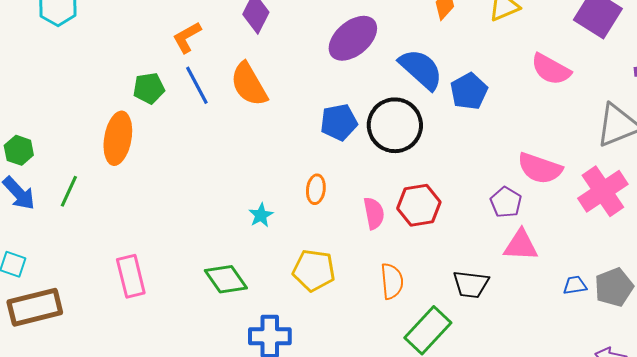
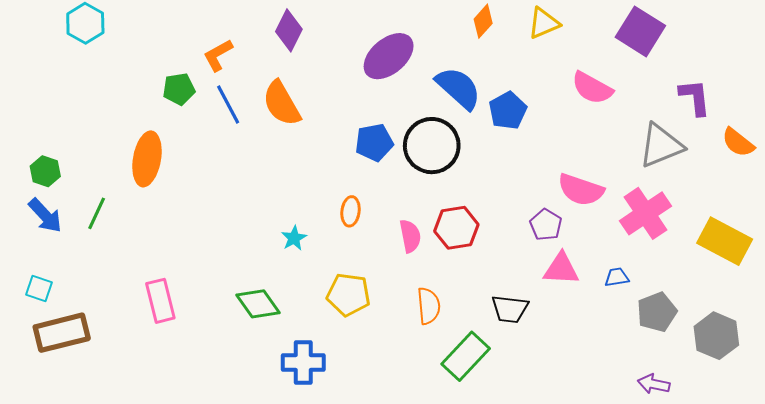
green pentagon: (149, 88) -> (179, 89), moved
blue trapezoid: (575, 285) -> (617, 277), moved

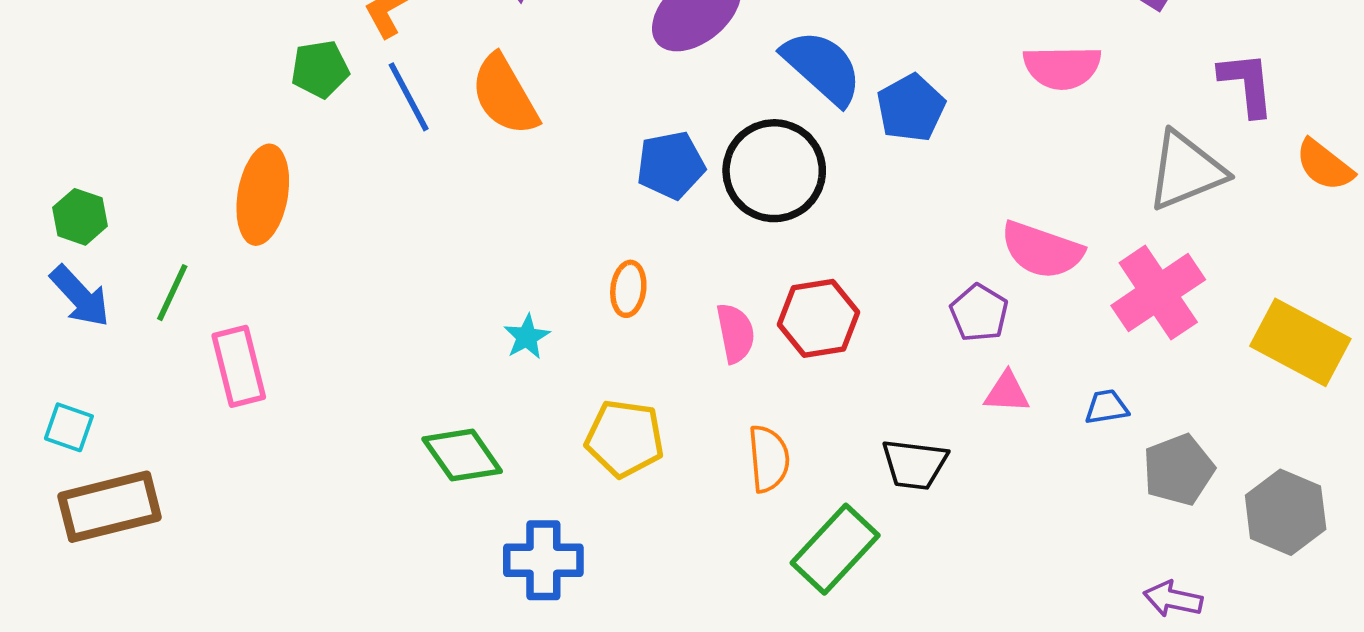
pink semicircle: (592, 88) -> (1062, 67), turned -30
pink triangle: (561, 269) -> (1007, 392), size x0.7
pink rectangle: (160, 301) -> (239, 366), moved

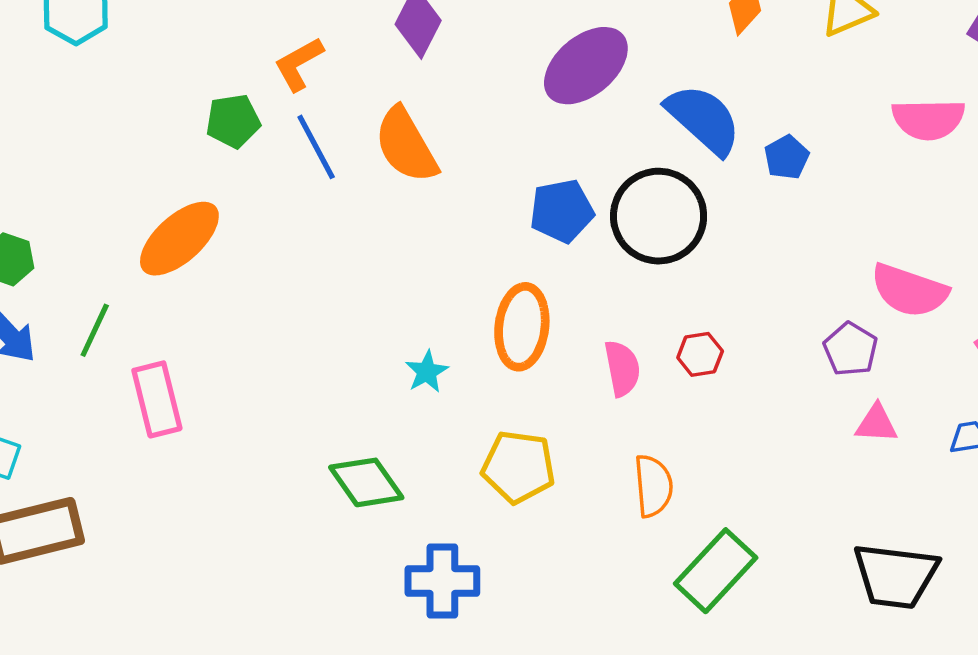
blue pentagon: (911, 108) -> (787, 157), size x0.7
orange ellipse: (263, 195) -> (179, 239), turned 38
orange ellipse: (628, 289) -> (522, 327), size x1.6
red hexagon: (818, 318) -> (700, 354), size x0.6
black trapezoid: (915, 464) -> (895, 576), moved, size x1.4

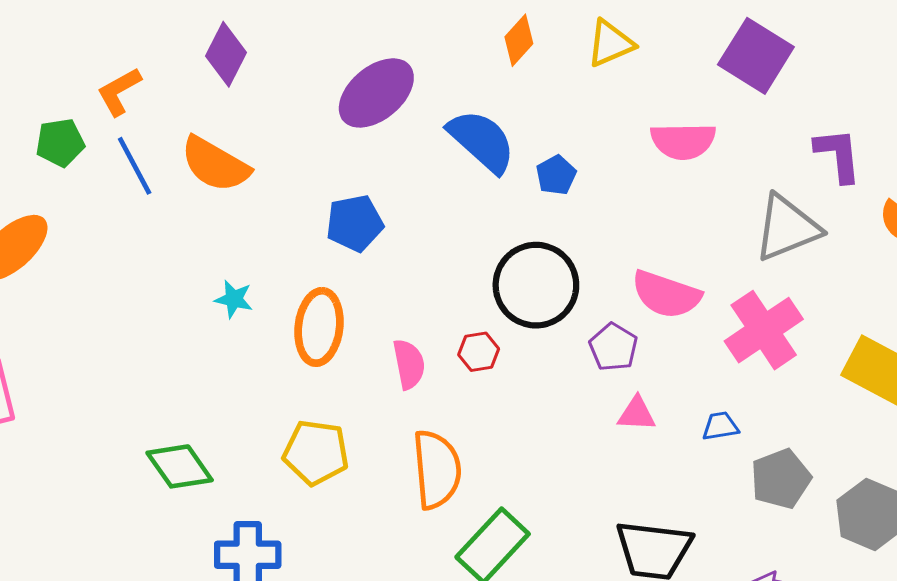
orange semicircle: (406, 145) -> (215, 164), turned -30
black circle: (659, 216) -> (536, 285), moved
cyan star: (427, 372) -> (234, 299), moved, turned -30
orange semicircle: (653, 486) -> (437, 470), size x1.4

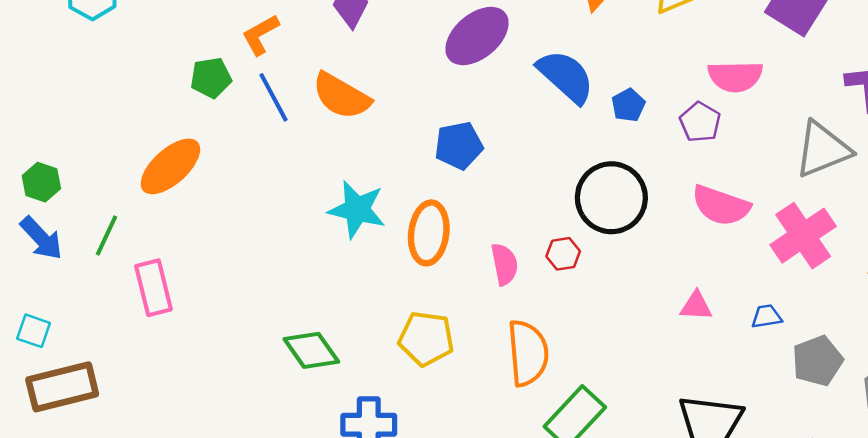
cyan star: (234, 299) -> (357, 209), size x1.8
purple pentagon: (613, 347) -> (700, 122), moved

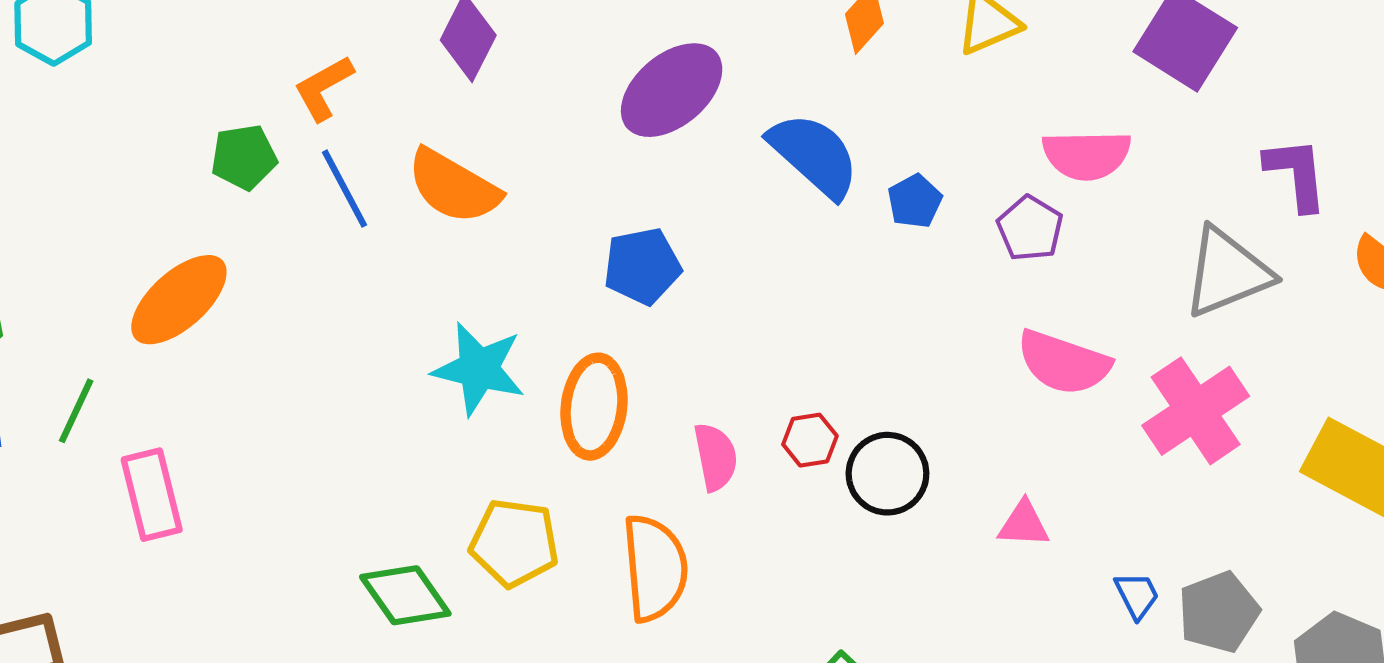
black circle: (611, 198) -> (887, 474), moved, size x0.7
blue trapezoid: (767, 316) -> (1137, 595), moved, turned 72
yellow pentagon: (426, 339) -> (514, 543), moved
orange semicircle: (528, 353) -> (655, 568), moved

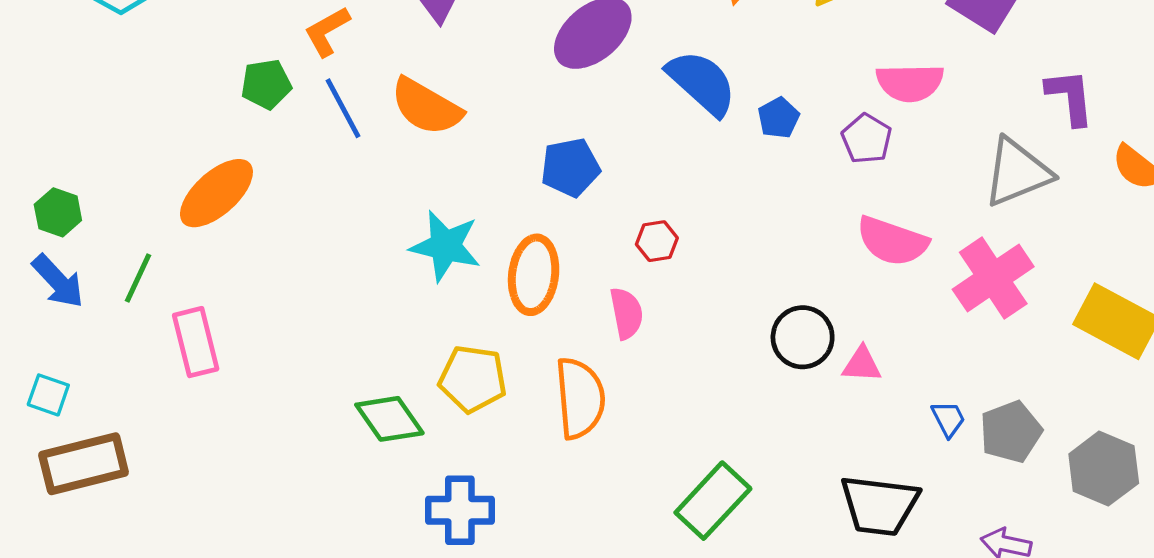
red hexagon: (810, 440) -> (657, 241), moved
black circle: (887, 474) -> (803, 337), moved

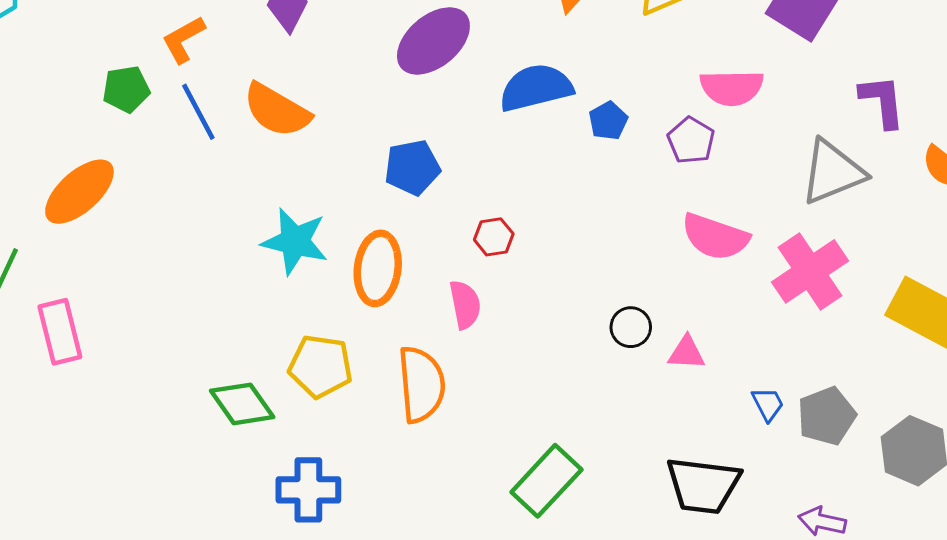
blue semicircle: (702, 83) -> (536, 88), turned -56
black circle: (803, 337) -> (631, 327), size x0.7

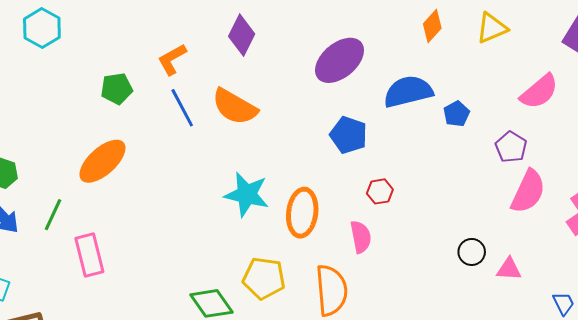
pink semicircle: (732, 88) -> (539, 92), turned -39
green pentagon: (126, 89) -> (117, 89), moved
purple pentagon: (691, 140) -> (511, 147), moved
blue pentagon: (412, 167) -> (349, 135), moved, turned 30
pink semicircle: (715, 237) -> (528, 191), turned -84

